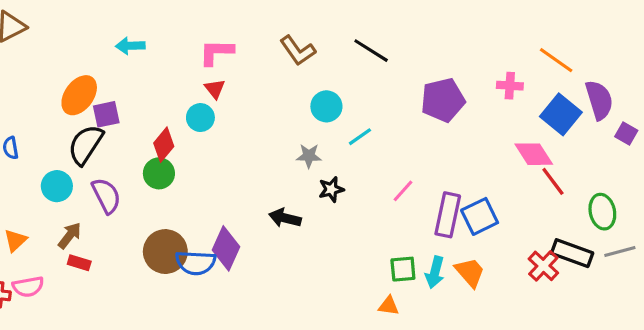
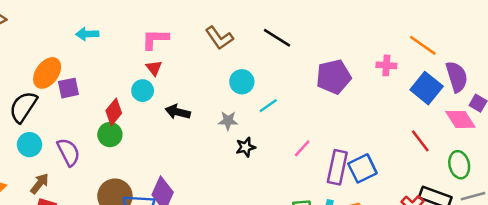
black semicircle: (86, 145) -> (23, 107), moved
pink diamond: (534, 154) -> (460, 119), moved
black arrow: (285, 218) -> (178, 112), moved

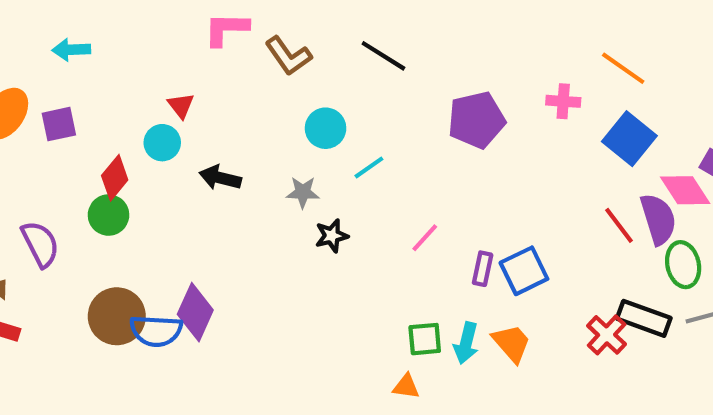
pink L-shape: (155, 39) -> (226, 29), moved
purple semicircle: (457, 77) -> (658, 219), moved
purple square: (68, 88) -> (59, 124), moved
purple rectangle: (337, 167) -> (483, 269), size x0.6

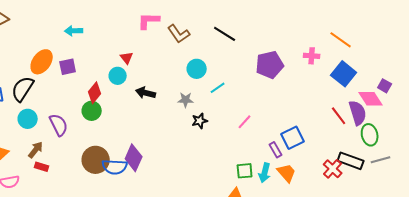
purple rectangle: (483, 269) -> (276, 150), moved, turned -42

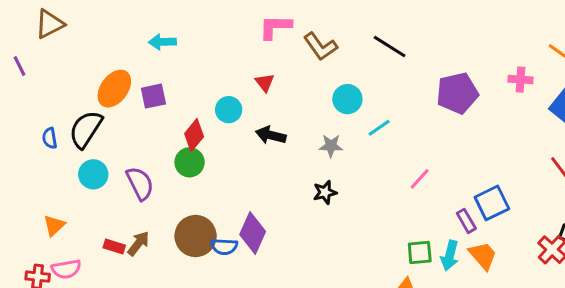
red triangle: (127, 58) -> (265, 83), moved
black star: (200, 121) -> (325, 192), moved
brown arrow: (36, 150) -> (138, 244), moved
blue semicircle: (115, 167) -> (224, 247), size x0.7

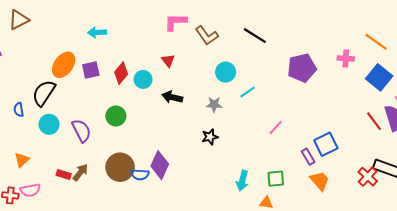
red diamond: (194, 135) -> (121, 73), moved
blue semicircle: (50, 138) -> (19, 110), moved
cyan arrow: (450, 256) -> (242, 181), moved

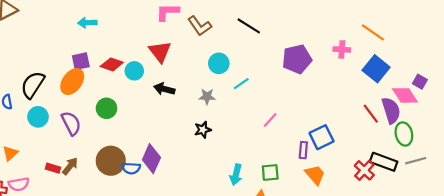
red triangle: (168, 61) -> (160, 52), size x1.6
orange ellipse: (64, 65) -> (72, 82), moved
red diamond: (121, 73) -> (112, 64), turned 70
purple rectangle: (308, 157) -> (303, 150), turned 35

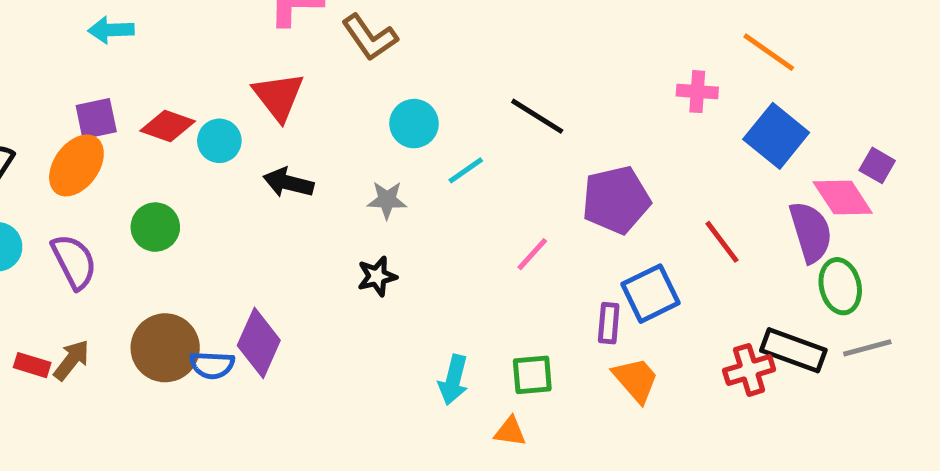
black line: (249, 26) -> (537, 116), moved
purple pentagon: (297, 59) -> (616, 200), moved
red line: (371, 114) -> (722, 242), moved
red cross: (364, 170) -> (749, 370), turned 30

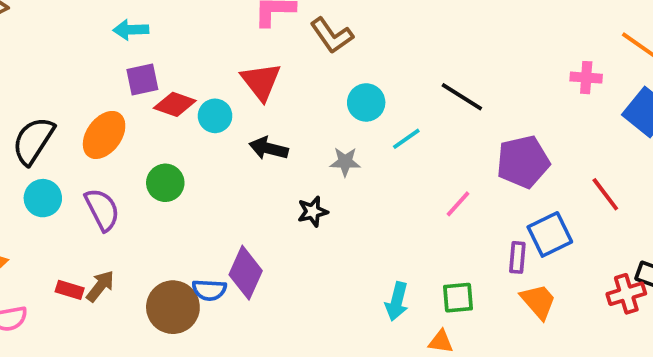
purple square: (96, 119) -> (142, 80), moved
black star: (377, 276) -> (313, 211), moved
brown circle: (165, 348) -> (173, 307), moved

